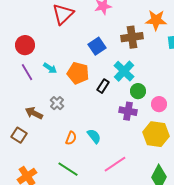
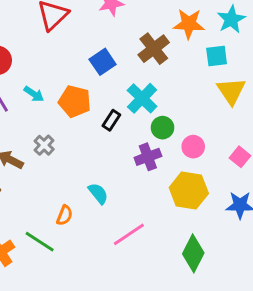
brown cross: (132, 37) -> (154, 49), turned -30
purple cross: (128, 111) -> (148, 157), turned -30
orange semicircle: (71, 138) -> (65, 215), moved
green line: (68, 169) -> (40, 242), moved

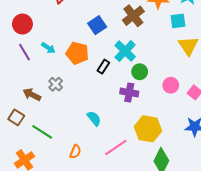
pink circle: (193, 147) -> (171, 85), moved
purple cross: (148, 157) -> (129, 92), turned 30
yellow hexagon: (189, 191) -> (148, 129), moved
orange semicircle: (65, 215) -> (75, 152), moved
green line: (40, 242) -> (42, 132), moved

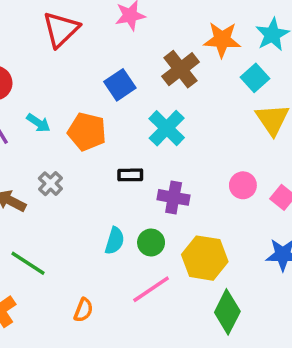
cyan square: (178, 21) -> (255, 78), turned -35
black rectangle: (103, 67) -> (130, 175), moved, turned 56
green circle: (140, 72) -> (151, 243), moved
cyan semicircle: (94, 118) -> (115, 241), turned 56
orange semicircle: (75, 152) -> (83, 310), moved

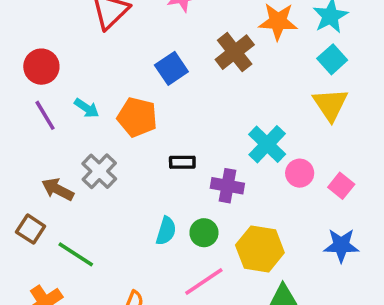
cyan square: (255, 78) -> (332, 59), moved
cyan cross: (167, 128) -> (267, 144), moved
gray cross: (50, 184) -> (99, 171), size x1.4

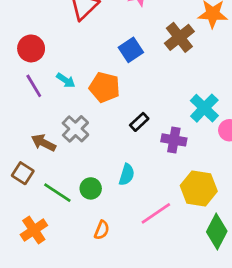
black rectangle: (182, 162) -> (139, 122), turned -42
green circle: (204, 233) -> (91, 188), moved

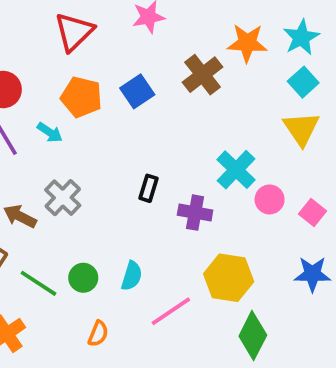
orange pentagon: (105, 87) -> (81, 97), moved
black rectangle: (139, 122) -> (148, 188), turned -30
cyan semicircle: (127, 175) -> (132, 276), moved

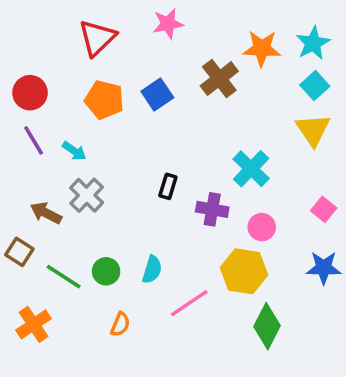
cyan arrow: (50, 132) -> (74, 151), moved
pink circle: (270, 199) -> (262, 227), moved

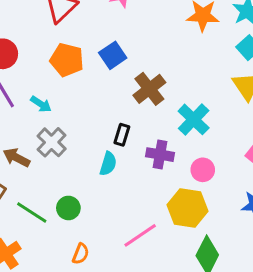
brown cross: (219, 79) -> (149, 89), moved
cyan semicircle: (152, 270) -> (108, 164), moved

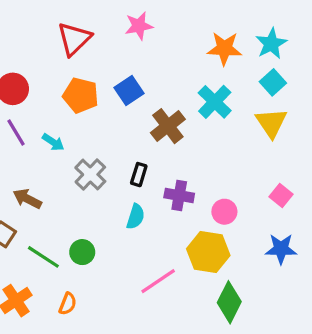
cyan cross: (194, 119) -> (215, 102), moved
gray cross: (52, 142) -> (90, 175), moved
cyan semicircle: (108, 164) -> (136, 217), moved
orange semicircle: (81, 254) -> (68, 304), moved

